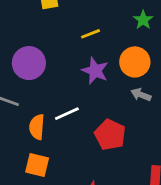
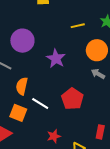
yellow line: (90, 34) -> (78, 26), moved
purple star: (95, 71) -> (56, 58), moved
white line: (67, 114) -> (40, 103), moved, turned 48

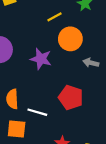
orange circle: (97, 50) -> (70, 39), moved

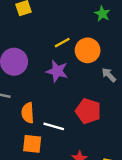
yellow line: (55, 17) -> (62, 43), moved
gray arrow: (91, 63) -> (109, 75), turned 32

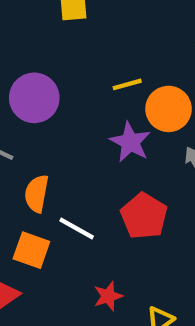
purple star: (57, 71) -> (130, 142), moved

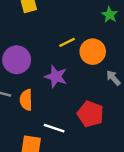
purple star: (130, 142) -> (56, 77), moved
orange semicircle: (37, 194) -> (26, 100), moved

